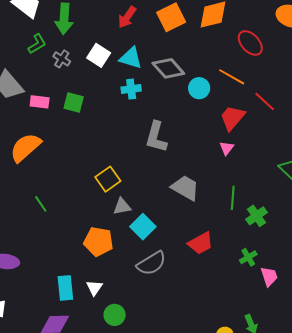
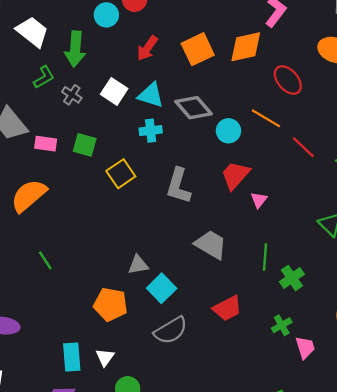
red trapezoid: (232, 118) -> (235, 175), moved
yellow square: (108, 179) -> (121, 174), moved

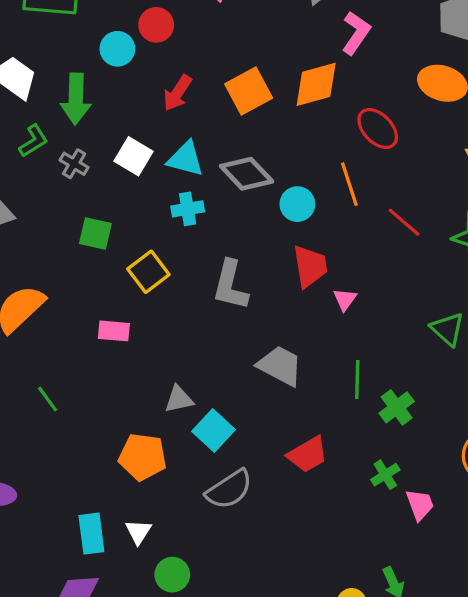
orange line: (266, 118) -> (349, 184), turned 44
pink rectangle: (46, 144) -> (114, 331), moved
red trapezoid: (235, 175) -> (310, 266), turned 132

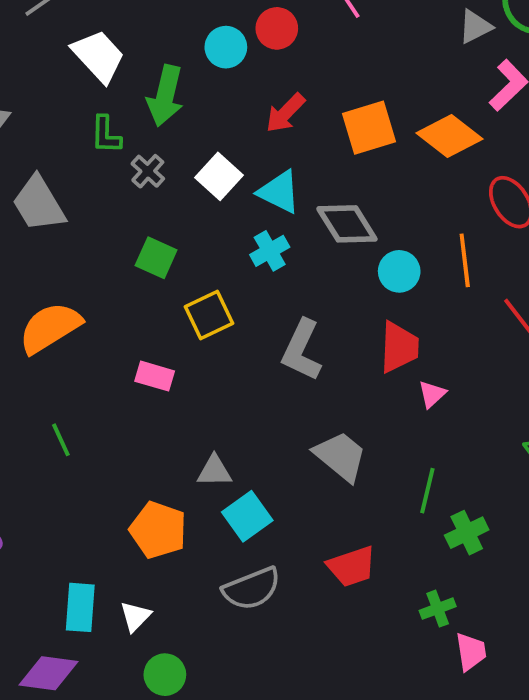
orange diamond: (316, 84) -> (450, 136), turned 42
green L-shape: (33, 141) -> (106, 135), turned 112
cyan cross: (188, 209) -> (270, 251), turned -32

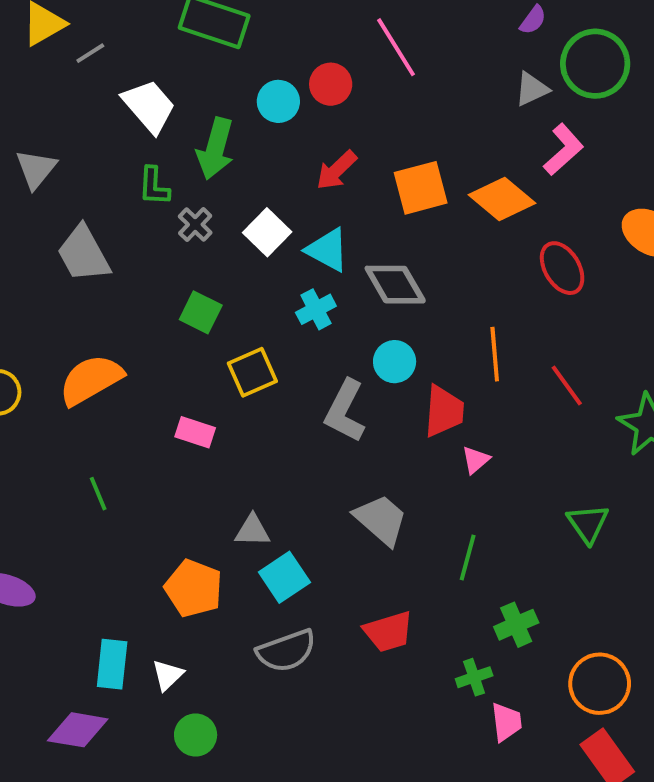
orange line: (465, 260) -> (495, 354), moved
cyan circle: (399, 271) -> (395, 362), moved
green cross: (467, 533) -> (516, 625), moved

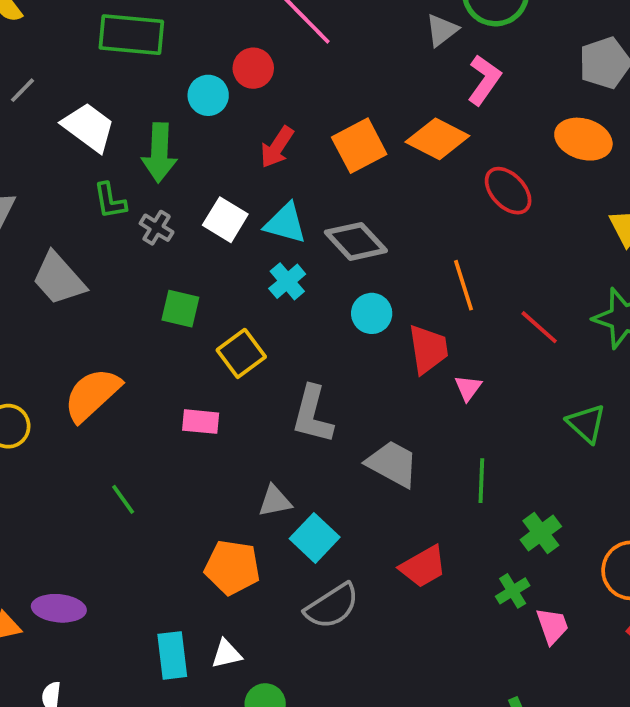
red line: (567, 386) -> (539, 327), moved
gray L-shape: (345, 411) -> (312, 414), moved
white triangle: (168, 675) -> (226, 654), turned 44

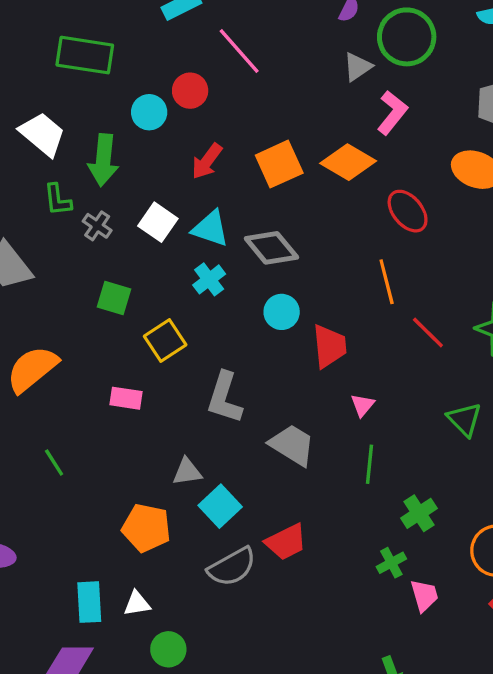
orange line: (463, 285) -> (387, 282), moved
pink triangle: (468, 388) -> (363, 405), moved
red trapezoid: (423, 567) -> (286, 542), moved

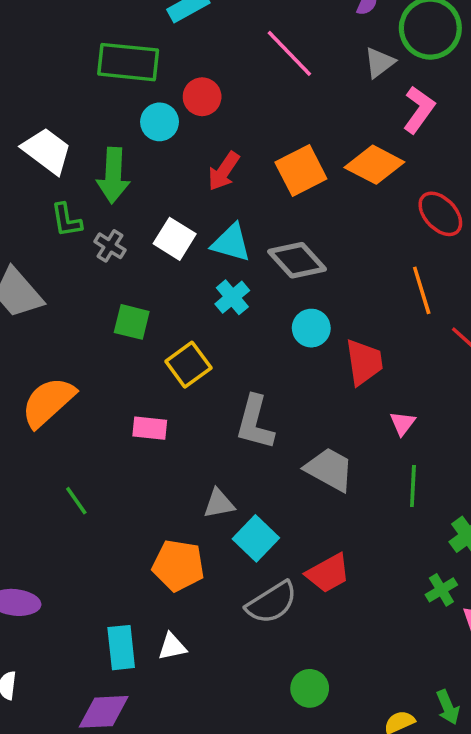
pink line: (239, 51) -> (289, 53), moved
green rectangle: (85, 55) -> (128, 62), moved
green circle: (168, 649) -> (310, 688), moved

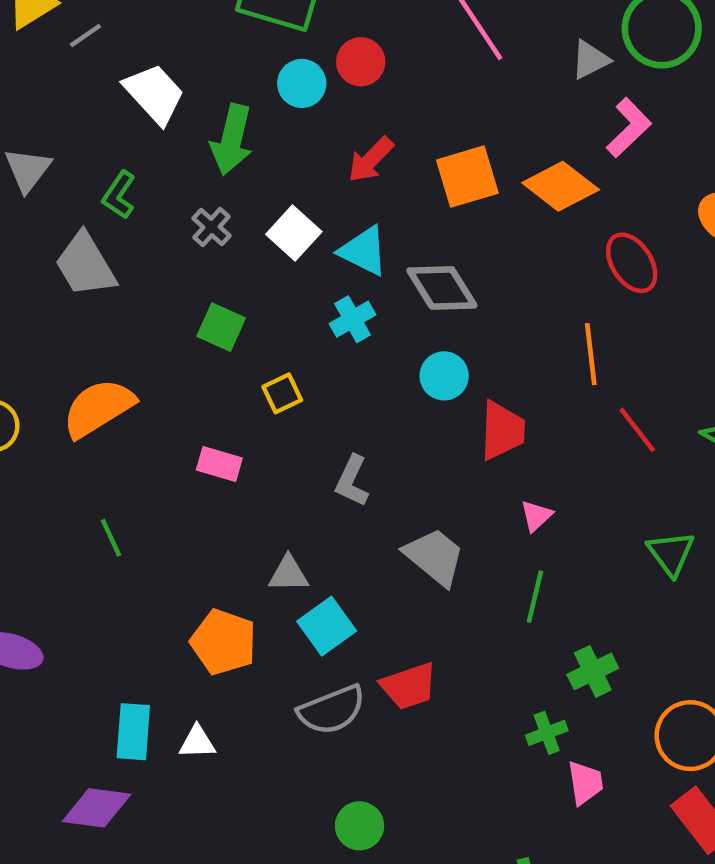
green L-shape: (66, 220) -> (119, 195), moved, turned 33
yellow square: (188, 365) -> (282, 393), size x0.7
gray L-shape: (255, 422) -> (352, 481), size x0.7

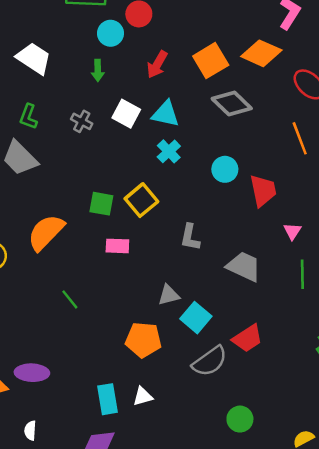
green arrow: (232, 140) -> (98, 70), moved, size x0.6
gray diamond: (442, 288) -> (232, 103), moved
green square: (221, 327) -> (101, 204), moved
yellow square: (282, 393) -> (141, 200), size x1.5

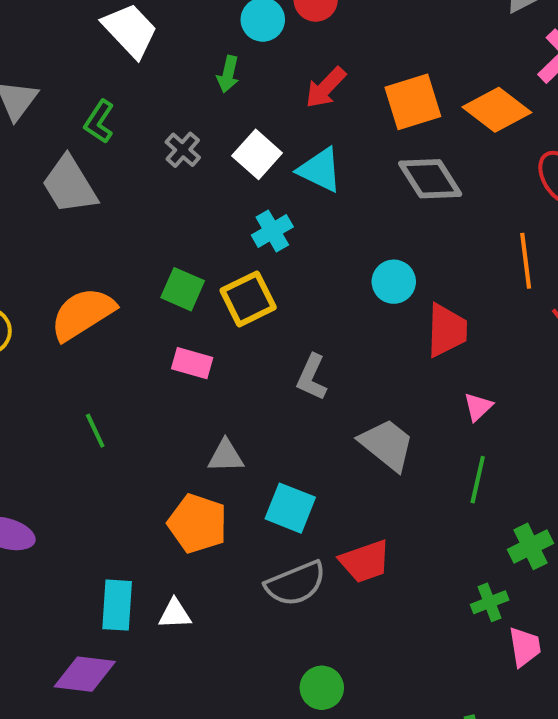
cyan cross: (169, 151) -> (272, 231), moved
gray triangle: (169, 295) -> (226, 456), moved
cyan square: (196, 318) -> (290, 508), turned -32

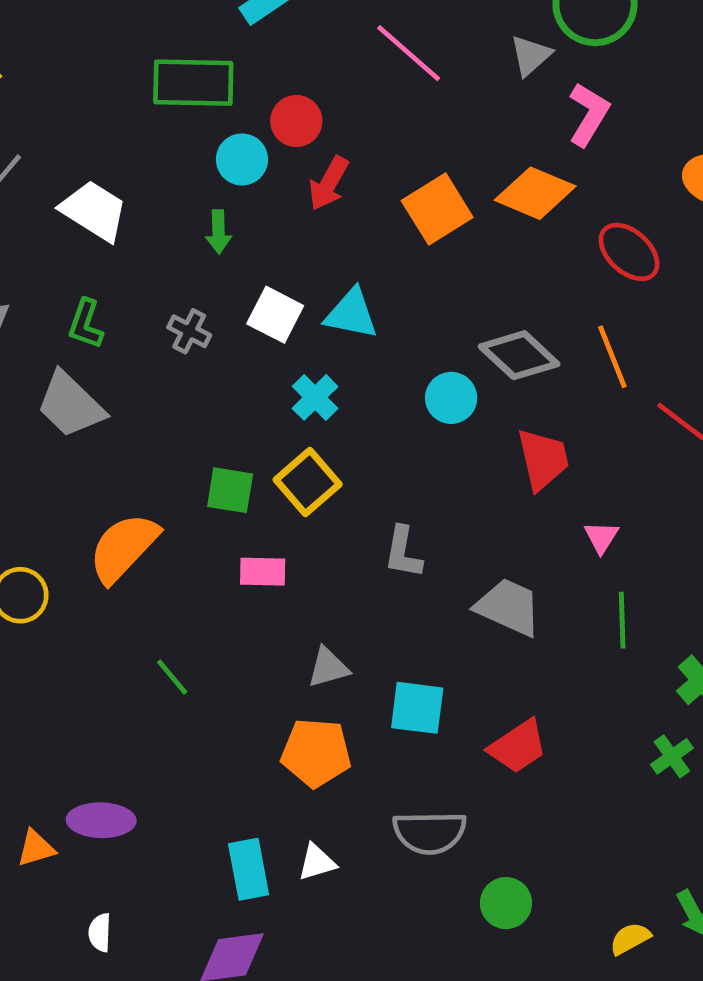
red arrow: (326, 88) -> (329, 183), moved
gray diamond: (430, 179) -> (519, 355), moved
cyan circle: (394, 282) -> (451, 398), moved
gray semicircle: (296, 584) -> (430, 832), moved, turned 36

